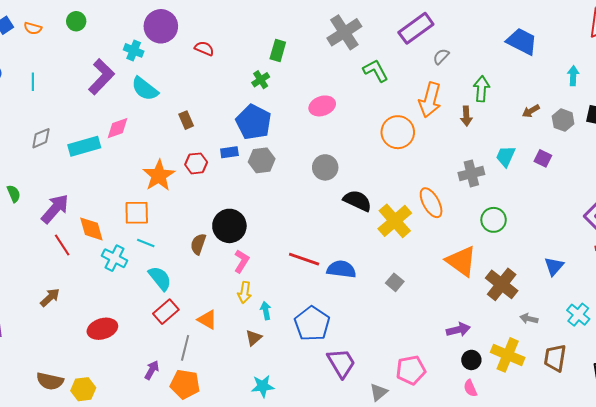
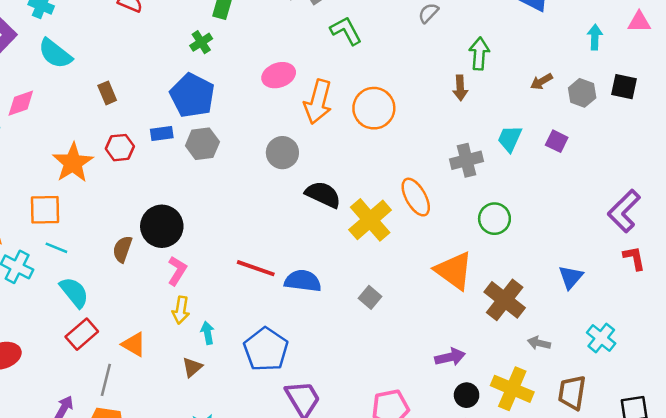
orange arrow: (430, 100) -> (318, 102), moved

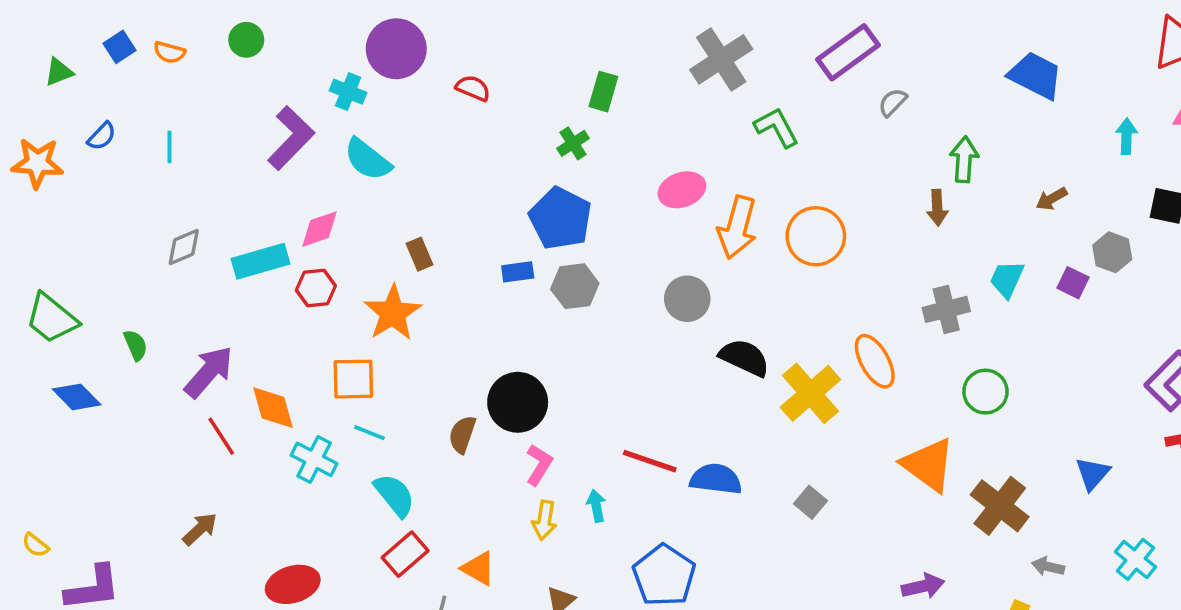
brown rectangle: (107, 93) -> (419, 254), moved
gray hexagon: (582, 93) -> (1112, 252), moved
red hexagon: (120, 148) -> (316, 288), moved
cyan arrow: (208, 333) -> (596, 506), moved

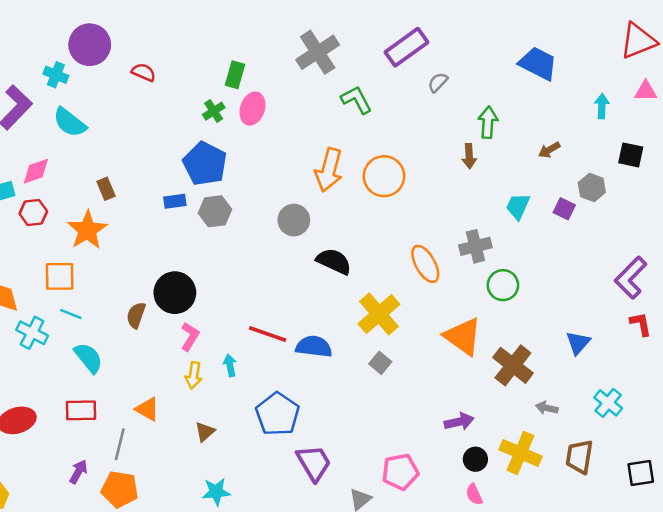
pink ellipse: (682, 190) -> (252, 109), moved, turned -52
gray cross: (946, 309) -> (475, 246), moved
yellow cross: (810, 393) -> (379, 314), moved
red rectangle: (405, 554) -> (81, 410), moved, turned 40

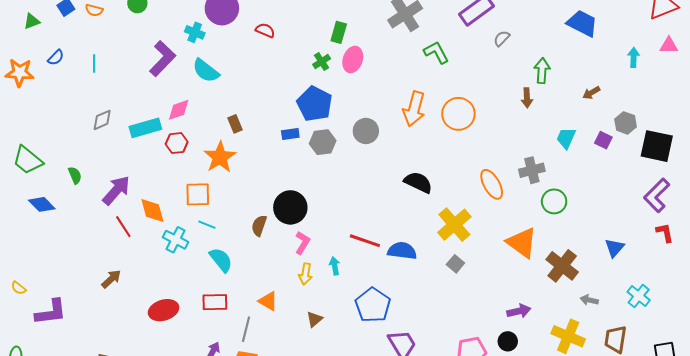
black square: (631, 155) -> (657, 146), moved, size x1.6
gray circle: (294, 220) -> (366, 131), moved
black circle: (475, 459) -> (508, 341), moved

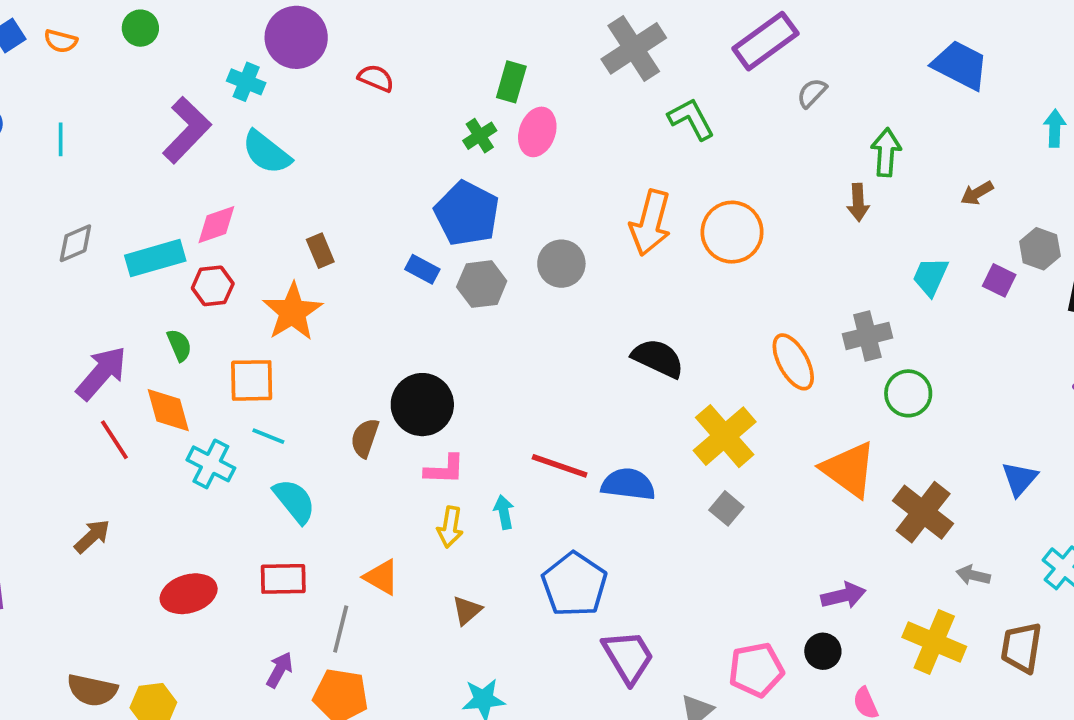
blue rectangle: (290, 134) -> (422, 269), turned 36
green semicircle: (75, 175) -> (179, 345), moved
pink L-shape: (302, 243) -> (445, 469), turned 60

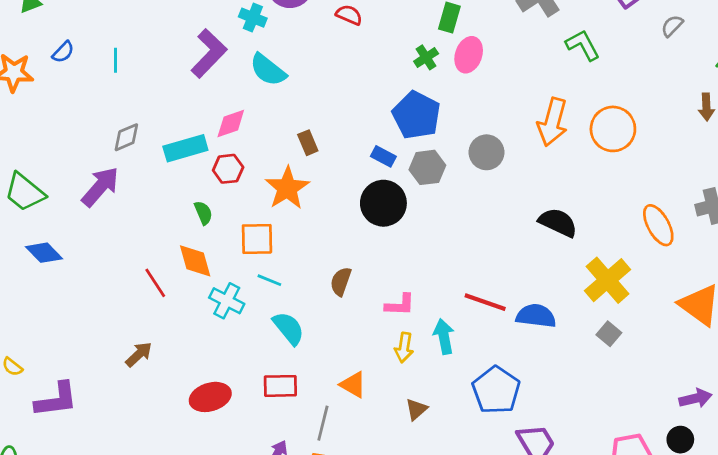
purple arrow: (101, 373) -> (100, 187), moved
black circle: (422, 405) -> (383, 203), moved
cyan arrow: (504, 512) -> (444, 336), size x1.4

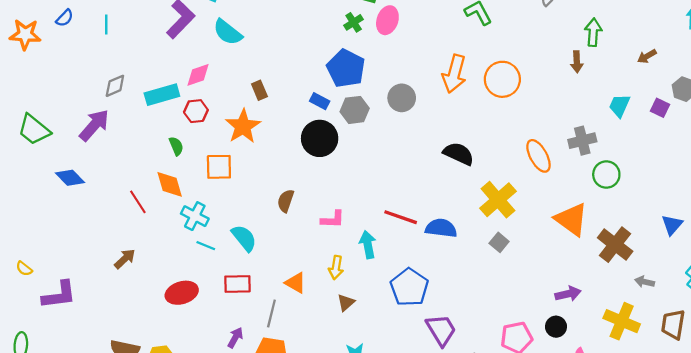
blue diamond: (44, 253) -> (70, 178), moved
cyan line: (269, 280) -> (206, 246), moved
yellow arrow: (404, 347) -> (336, 268), moved

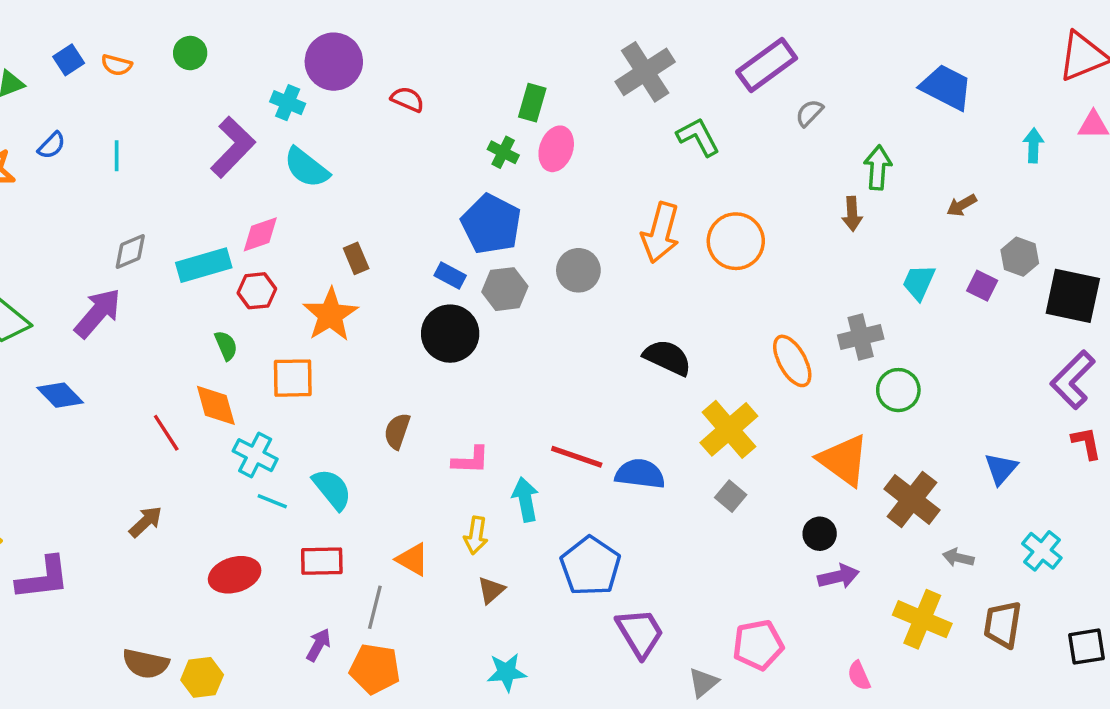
green cross: (354, 22) -> (503, 152), turned -30
black circle: (556, 327) -> (820, 534), moved

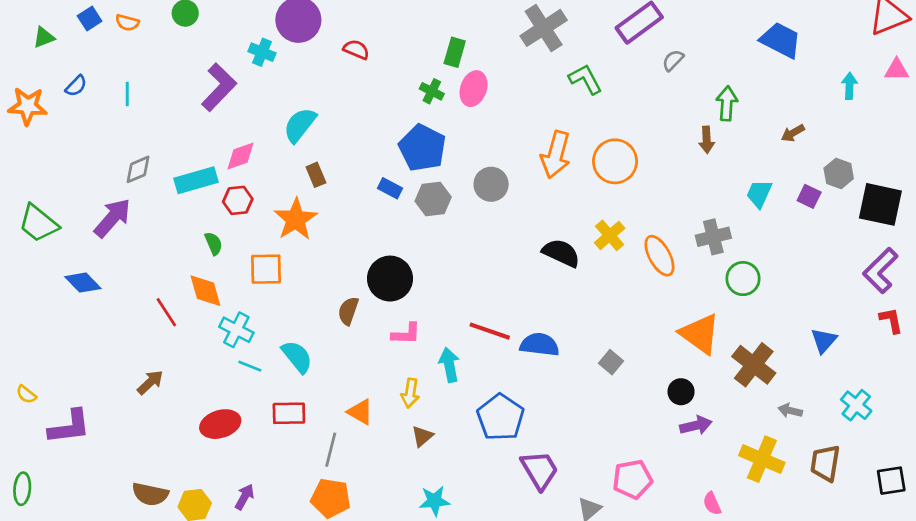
cyan semicircle: (306, 168) -> (300, 125), moved, turned 90
black circle: (450, 334) -> (390, 279), moved
yellow cross: (729, 429) -> (610, 235), moved, size x0.7
purple arrow: (318, 645) -> (244, 497), moved

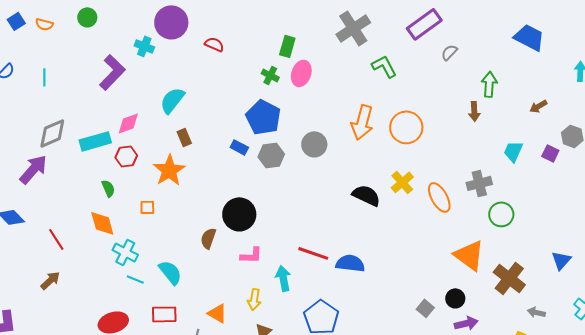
gray diamond: (138, 169) -> (52, 133), size x1.4
orange square: (266, 269) -> (147, 207), size x0.6
red line: (166, 312) -> (56, 239), moved
gray square: (611, 362) -> (425, 308), moved
brown arrow: (150, 382) -> (50, 280), moved

